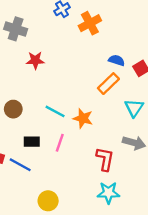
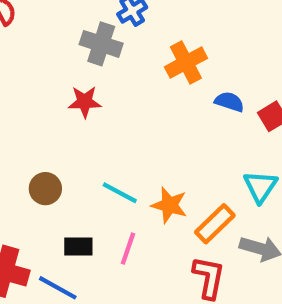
orange cross: (90, 23) -> (186, 63), moved
gray cross: (16, 29) -> (101, 44), moved
orange rectangle: (108, 84) -> (215, 224), moved

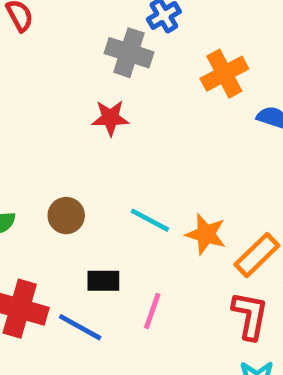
pink line: (128, 249) -> (152, 311), moved

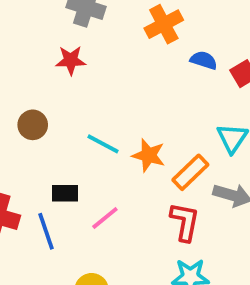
brown circle: (66, 216) -> (33, 125), moved
pink line: (152, 311) -> (105, 218), turned 32
blue line: (80, 327) -> (46, 231), turned 42

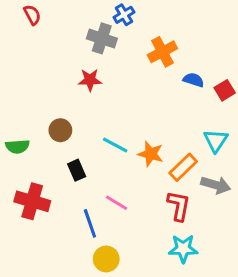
black rectangle: (65, 193) -> (77, 170), moved, turned 66
pink line: (105, 218) -> (117, 203), turned 70
blue line: (46, 231) -> (90, 223), moved

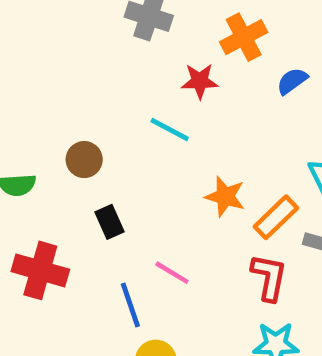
red star: (90, 80) -> (200, 81), moved
blue semicircle: (194, 80) -> (292, 81), turned -54
cyan line: (115, 145) -> (170, 130), moved

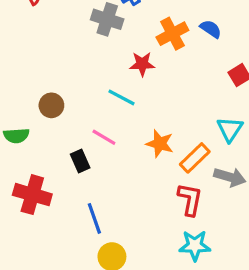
blue semicircle: (292, 81) -> (211, 29), moved, turned 70
brown circle: (84, 160) -> (51, 105), moved
pink line: (172, 273) -> (104, 137), moved

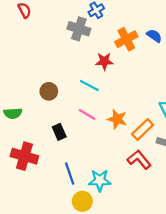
brown circle: (51, 105) -> (49, 91), moved
pink line: (104, 137) -> (87, 114), moved
red L-shape: (190, 199) -> (139, 160), turned -50
cyan star: (195, 246) -> (100, 180), moved

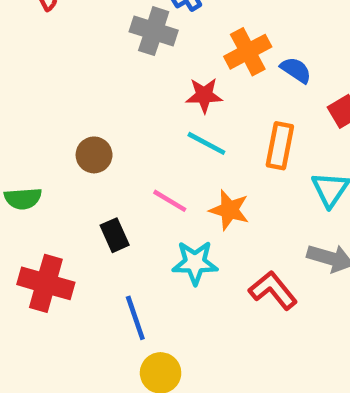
blue semicircle: (154, 36) -> (296, 70), moved
cyan line: (89, 86) -> (206, 143), moved
orange rectangle: (143, 130) -> (280, 146), moved, turned -35
cyan star: (100, 180) -> (195, 263), moved

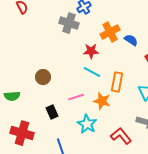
orange rectangle: (280, 146) -> (117, 82), moved
pink line: (170, 201) -> (76, 97), turned -49
cyan star: (195, 263) -> (87, 124), turned 30

